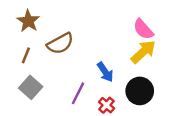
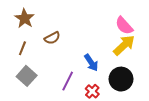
brown semicircle: (60, 44) -> (52, 38), size x0.7

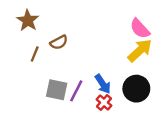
brown line: (22, 48) -> (35, 54), moved
blue arrow: (91, 63) -> (103, 84), moved
gray square: (27, 76) -> (57, 90), moved, turned -30

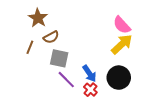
brown star: (28, 20) -> (38, 18), moved
gray square: (57, 90) -> (59, 58), moved
purple line: (76, 91) -> (66, 80), turned -72

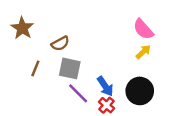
brown star: (38, 18) -> (22, 28), moved
yellow arrow: (122, 44) -> (143, 52), size x0.6
brown line: (30, 47) -> (35, 68), moved

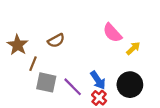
brown star: (22, 28) -> (18, 45), moved
pink semicircle: (143, 29) -> (112, 33), moved
gray square: (70, 68) -> (46, 82), moved

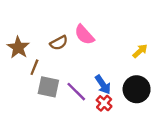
pink semicircle: (112, 33) -> (84, 35), moved

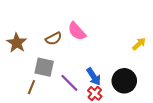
yellow arrow: (140, 51) -> (139, 44), moved
brown line: (34, 67) -> (31, 87), moved
gray square: (48, 87) -> (44, 67), moved

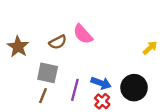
blue arrow: (94, 77) -> (101, 83), turned -36
purple line: (69, 83) -> (75, 90), turned 60
brown line: (31, 87) -> (43, 96), moved

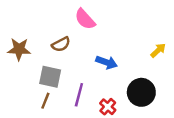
pink semicircle: (83, 34) -> (85, 19), moved
brown star: (18, 47) -> (19, 49), turned -30
blue arrow: (101, 83) -> (107, 62), moved

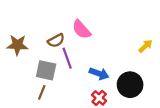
pink semicircle: (85, 19) -> (81, 29), moved
blue arrow: (107, 62) -> (99, 74), moved
purple line: (79, 95) -> (67, 58), moved, turned -35

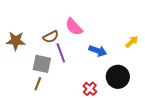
blue arrow: (99, 74) -> (98, 51), moved

